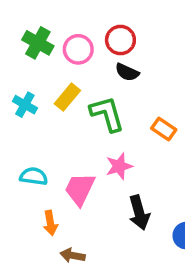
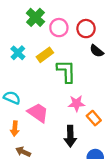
black semicircle: (127, 72) -> (97, 51), moved
orange rectangle: (164, 129) -> (94, 118), moved
pink star: (119, 166) -> (76, 103), moved
pink trapezoid: (80, 189) -> (38, 113), turned 85

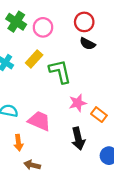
red circle: (86, 29) -> (84, 22), moved

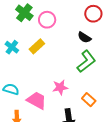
red circle: (84, 22) -> (93, 14), moved
green L-shape: (60, 71) -> (86, 61), moved, turned 60
pink star: (78, 103) -> (60, 87), moved

